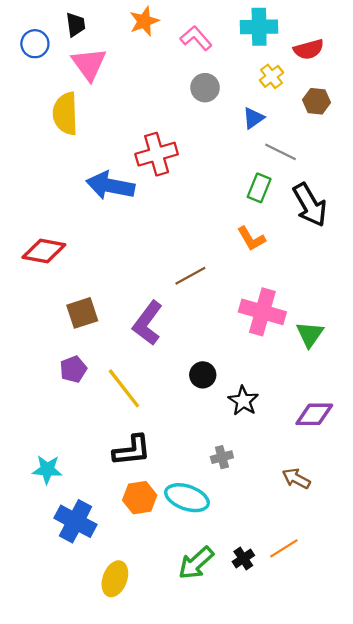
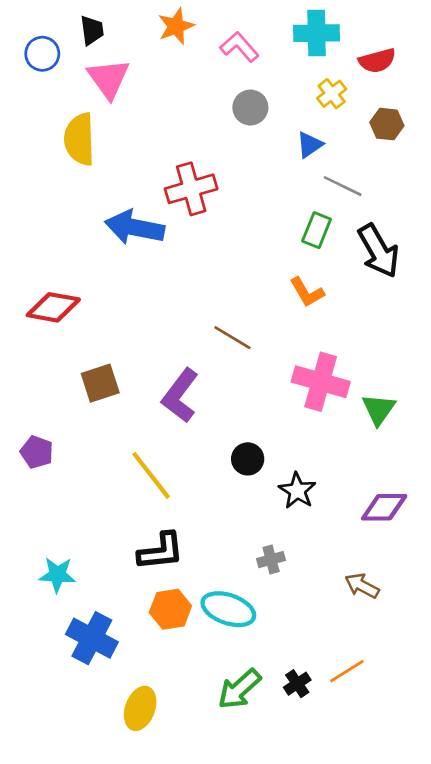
brown line: (190, 276) -> (232, 338), turned 60
purple pentagon: (73, 369) -> (37, 452), moved, turned -30

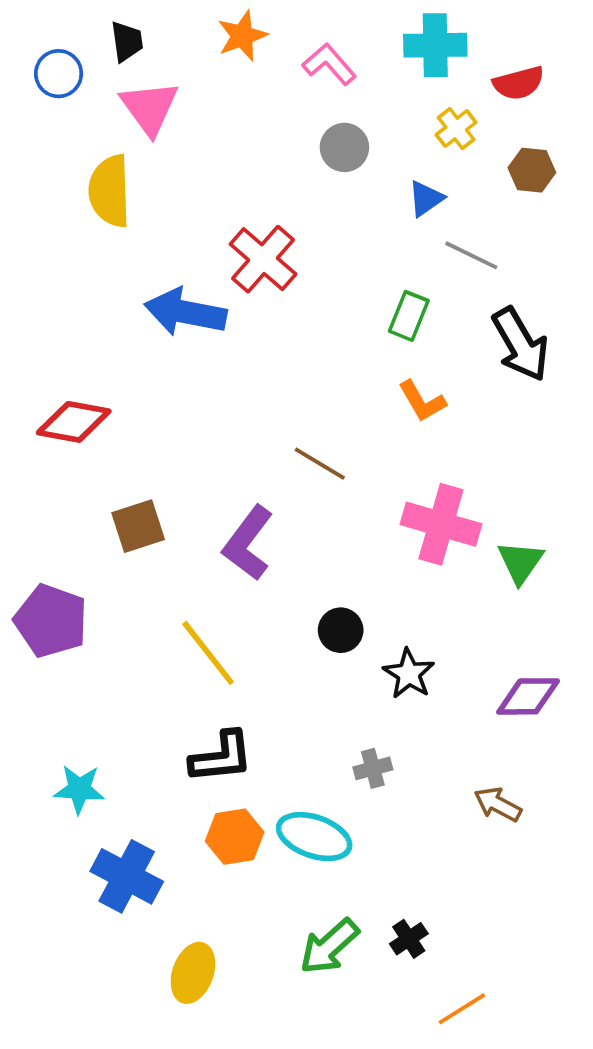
red cross: (191, 189) -> (263, 259), turned -33
green rectangle: (317, 230) -> (409, 316), moved
purple pentagon: (37, 452) -> (51, 621), size x1.6
orange line: (347, 671) -> (462, 1009), moved

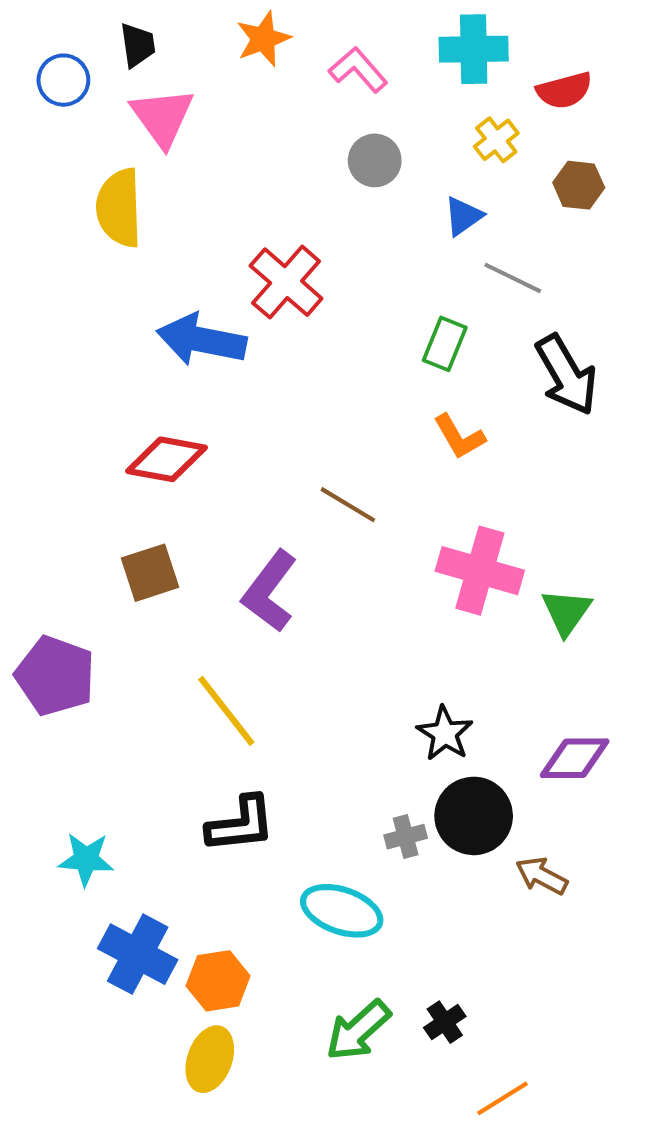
red diamond: (74, 422) -> (166, 459), moved
black circle: (341, 630) -> (474, 816), moved, size x1.6
orange hexagon: (235, 837) -> (218, 981), moved

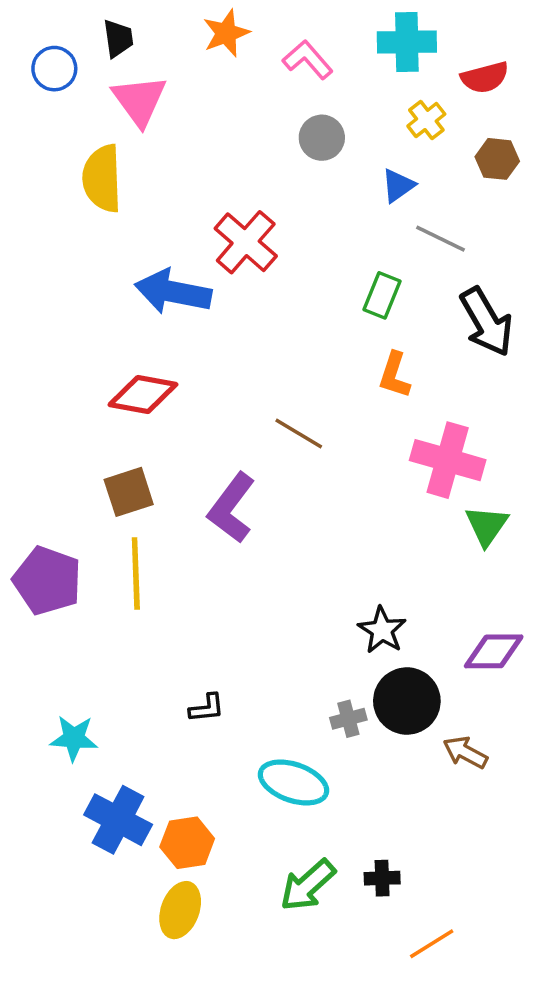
orange L-shape: (459, 437) -> (394, 375), turned 48
pink cross: (480, 571) -> (448, 460), moved
yellow line: (226, 711) -> (136, 573), moved, turned 36
black L-shape: (241, 824) -> (207, 708), size x0.6
black cross: (445, 1022) -> (382, 878), turned 32

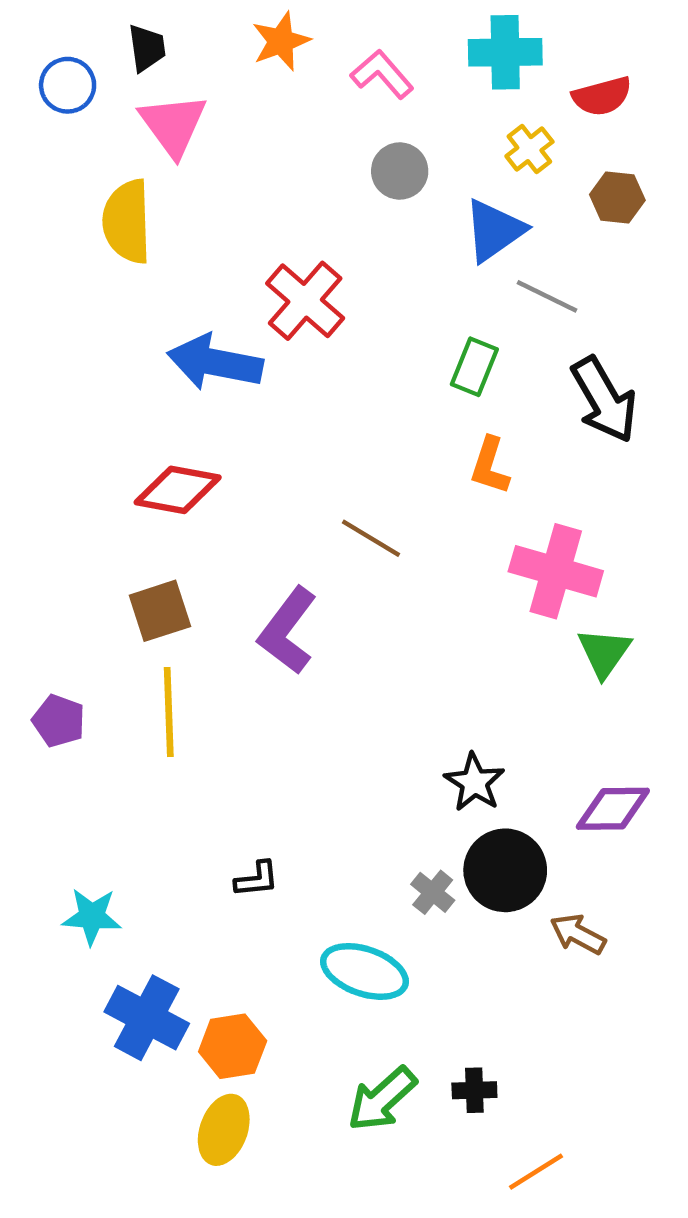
blue triangle: (398, 186) -> (494, 230), size x1.5
purple pentagon: (47, 581) -> (59, 721), size x0.6
gray cross: (348, 719) -> (433, 892), turned -36

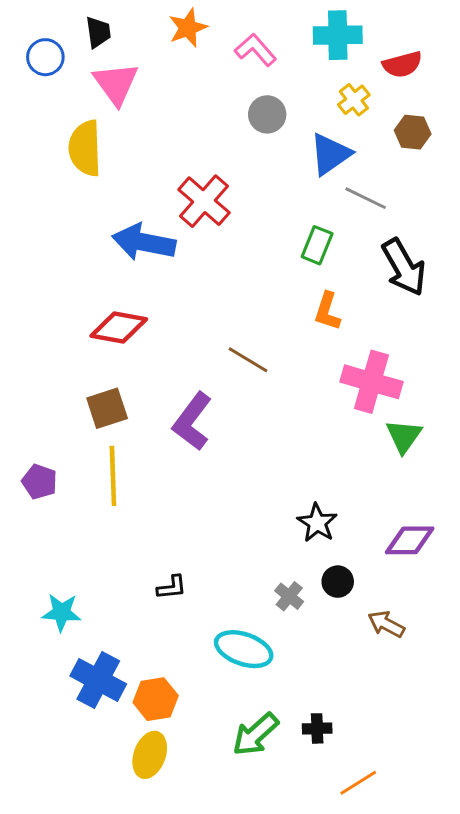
black circle: (505, 870) -> (338, 582), size x0.6

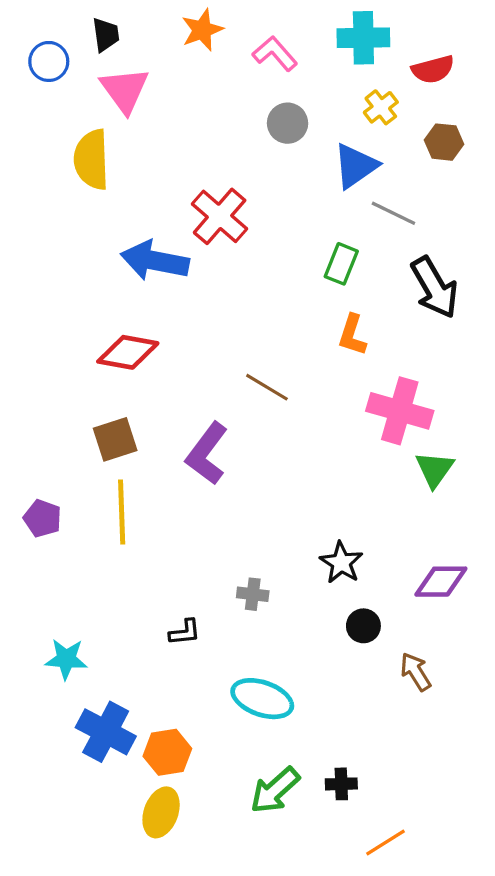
gray cross: (289, 596) -> (253, 594), moved, turned -32
brown arrow: (386, 624) -> (416, 672), turned 30

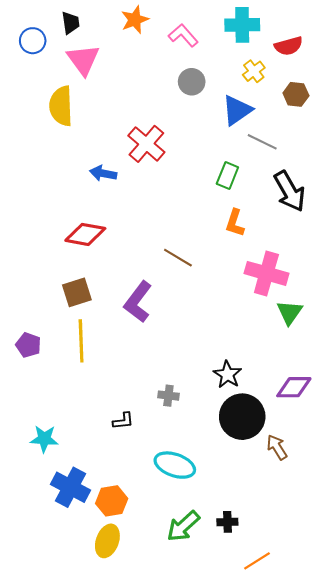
blue arrow: (155, 261) -> (103, 173), size x0.6
black circle: (363, 626) -> (242, 417), size x2.0

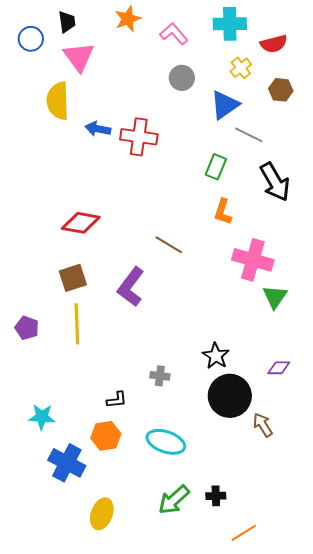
red cross: (146, 144) -> (139, 137), turned -33
blue arrow: (103, 173) -> (98, 129), moved
purple diamond: (294, 387) -> (279, 368), size x0.7
orange hexagon: (112, 501) -> (106, 436), moved

